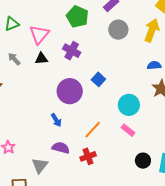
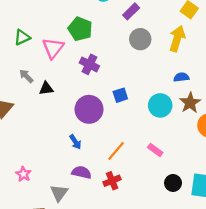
green pentagon: (77, 17) -> (80, 29), moved
black triangle: (41, 58) -> (46, 88), moved
blue square: (98, 79) -> (120, 95), turned 32
cyan circle: (129, 105) -> (160, 105), moved

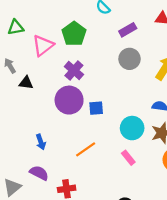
purple circle: (89, 109) -> (69, 100), moved
pink rectangle: (155, 150) -> (128, 158), moved
orange line: (116, 151) -> (86, 149), moved

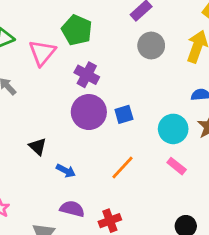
black triangle: (26, 83) -> (38, 147), moved, turned 48
blue arrow: (41, 142) -> (66, 171), turned -32

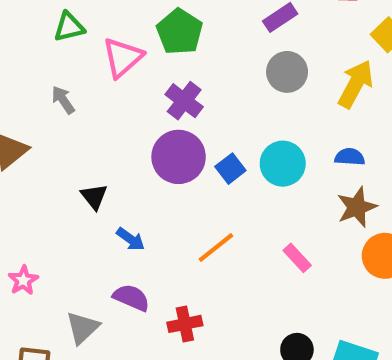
blue square: (124, 114) -> (230, 169), turned -30
cyan circle: (173, 129) -> (283, 164), moved

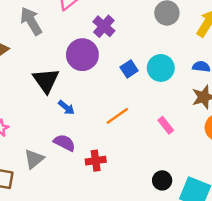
gray arrow: (63, 100) -> (31, 21), size x1.6
purple circle: (179, 157) -> (82, 55), moved
black triangle: (94, 197) -> (46, 80), size x1.6

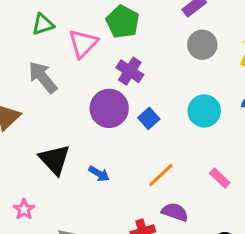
blue square: (129, 69) -> (149, 118), moved
black triangle: (46, 80) -> (55, 159), moved
purple semicircle: (64, 143) -> (175, 212), moved

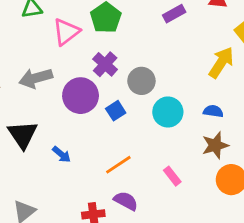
gray circle: (202, 45) -> (141, 81), moved
gray arrow: (43, 77) -> (36, 78), moved, turned -76

